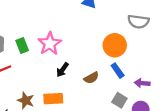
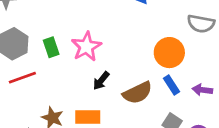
brown semicircle: (91, 78) -> (137, 93), size x1.5
purple arrow: (142, 83) -> (202, 90), moved

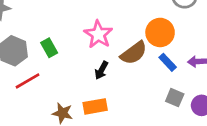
pink star: (86, 47) -> (98, 34), moved
brown semicircle: (137, 93) -> (134, 53), moved

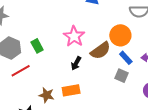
gray square: (175, 98) -> (121, 76), moved

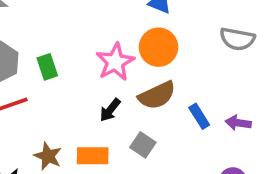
orange circle: (120, 35) -> (159, 47), moved
gray square: (121, 76) -> (143, 145), moved

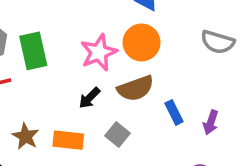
green rectangle: (47, 67) -> (33, 51), size x1.5
purple arrow: (238, 123) -> (211, 122), turned -85

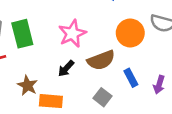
orange circle: (142, 42) -> (130, 33), moved
gray square: (117, 134) -> (103, 97), moved
brown star: (26, 136) -> (27, 85), moved

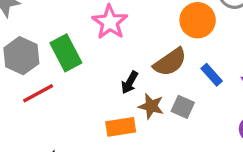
pink star: (72, 34) -> (110, 22), moved
brown star: (27, 85) -> (151, 106), moved

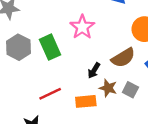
red line: (38, 93) -> (50, 94), moved

